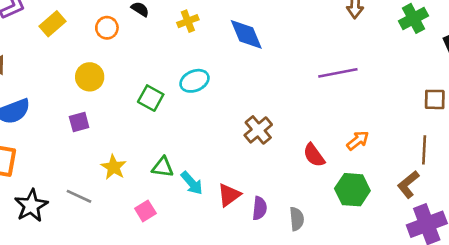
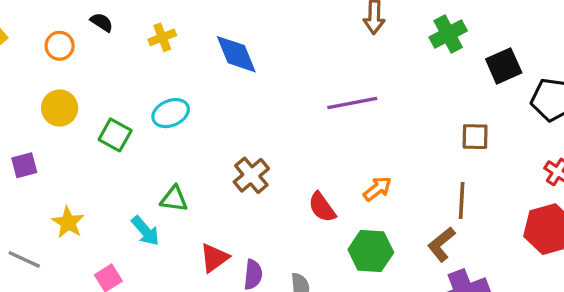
yellow circle: (90, 77) -> (60, 108), moved
green triangle: (163, 167) -> (174, 199), moved
cyan arrow: (192, 183) -> (145, 231), moved

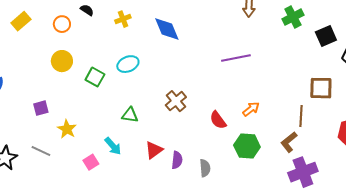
brown square: (475, 137) -> (321, 88), moved, size x1.4
purple square: (24, 165) -> (41, 108), moved
cyan arrow: (145, 231) -> (113, 146), moved

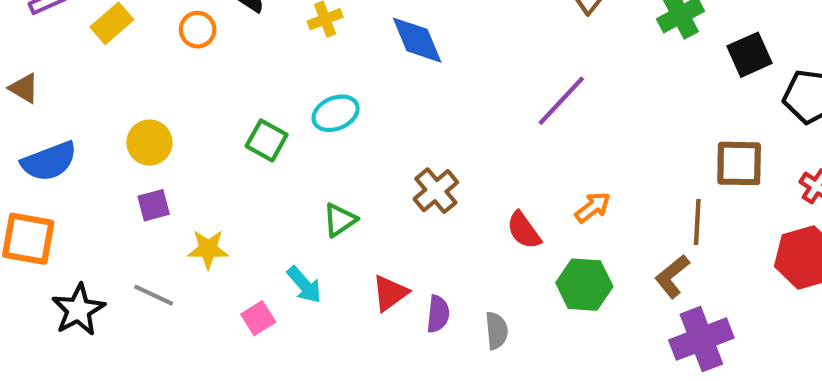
purple line: (236, 58) -> (561, 101), turned -36
yellow circle: (62, 61) -> (149, 143), moved
green triangle: (130, 115) -> (340, 220), turned -42
yellow star: (67, 129) -> (208, 249), turned -30

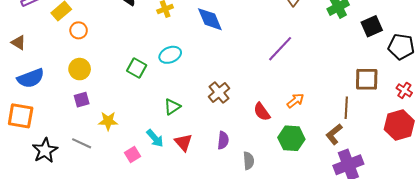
orange circle: (198, 30) -> (79, 30), moved
red triangle: (390, 293) -> (183, 142), moved, turned -36
purple semicircle: (438, 314) -> (223, 140), moved

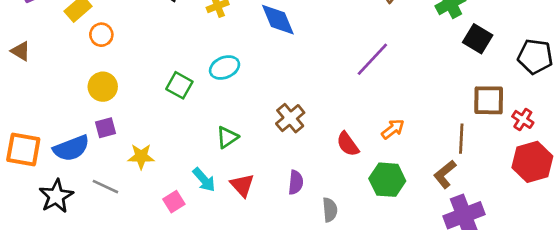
black square: (372, 26) -> (478, 39), moved, turned -35
blue semicircle: (31, 78) -> (71, 148), moved
red cross: (404, 90) -> (523, 119), moved

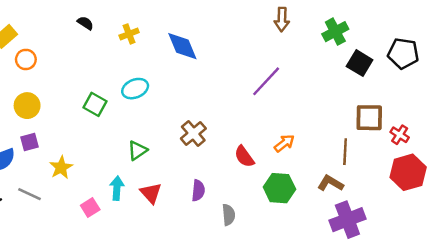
black pentagon: (535, 57) -> (403, 53), moved
yellow star: (141, 156) -> (61, 167), turned -30
brown L-shape: (445, 174) -> (330, 183), turned 70
cyan arrow: (204, 180) -> (117, 188), turned -135

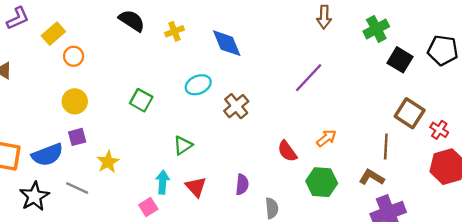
black semicircle: (85, 23) -> (132, 21), size x1.6
cyan ellipse: (135, 89) -> (198, 85), moved
brown square: (369, 118) -> (410, 113), turned 32
brown cross: (193, 133) -> (236, 106), moved
pink square: (90, 208) -> (148, 207), moved

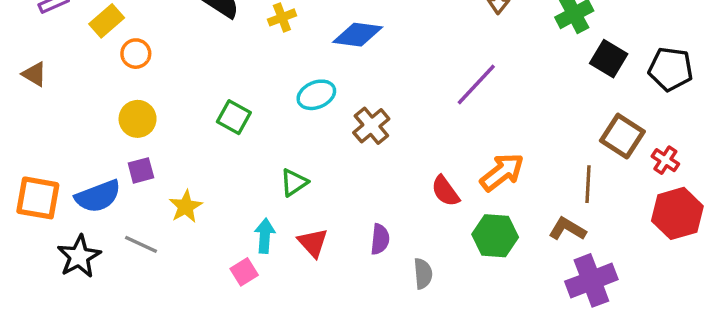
blue diamond: (227, 43) -> (358, 35), turned -60
black pentagon: (443, 50) -> (671, 69), moved
orange arrow: (326, 138) -> (502, 172), size x1.5

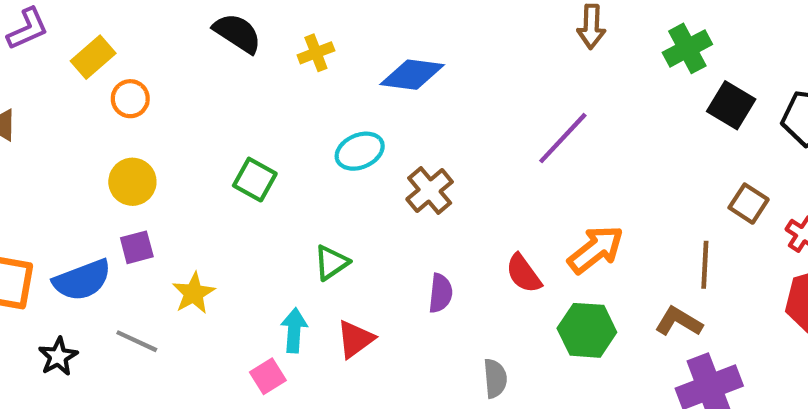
brown square: (622, 136) -> (749, 204), size x0.7
purple semicircle: (380, 239) -> (441, 293), moved
red triangle: (313, 243) -> (355, 339), turned 36
black star: (79, 256) -> (58, 357), size x0.7

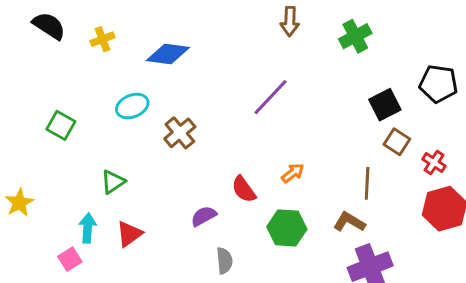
black square: (731, 105) -> (385, 105), moved, turned 32
orange arrow: (596, 249) -> (293, 173), size x0.6
purple semicircle: (441, 293) -> (204, 216), moved, turned -125

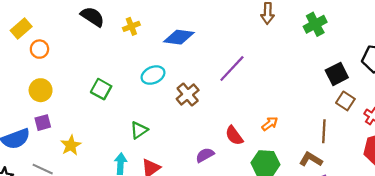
purple line: (270, 97) -> (232, 69), moved

